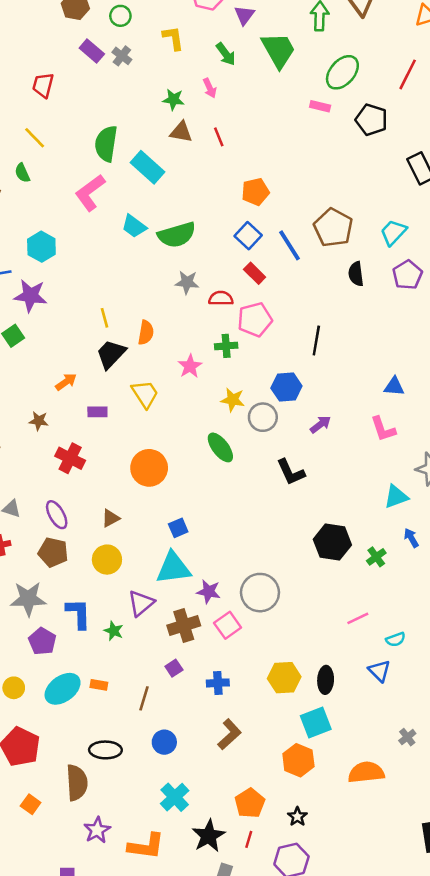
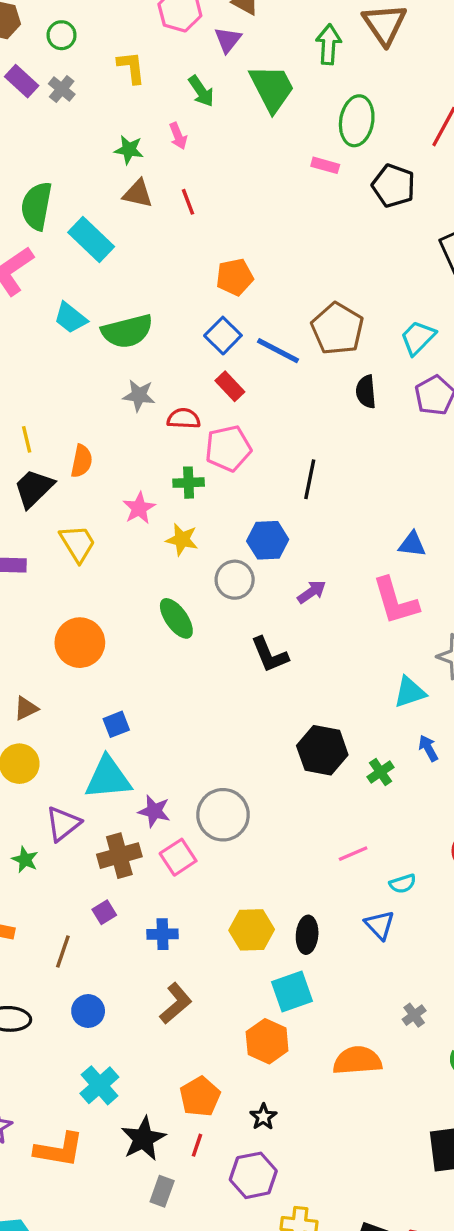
green ellipse: (342, 72) -> (357, 121), turned -33
blue line: (289, 245) -> (278, 351), turned -32
yellow star: (233, 400) -> (182, 540), moved
pink L-shape: (383, 429) -> (395, 601), size x1.4

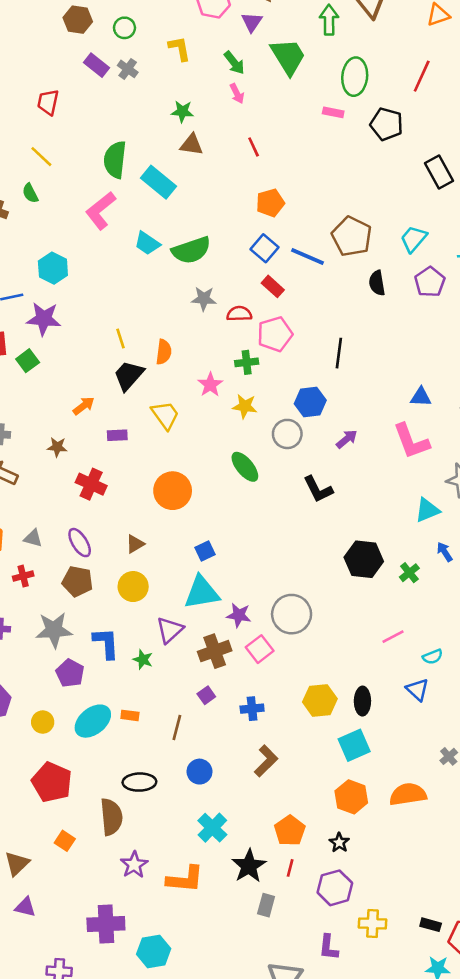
pink arrow: (178, 136) -> (237, 94), moved
red line: (188, 202) -> (254, 147), moved
orange hexagon: (267, 1041) -> (351, 797), moved

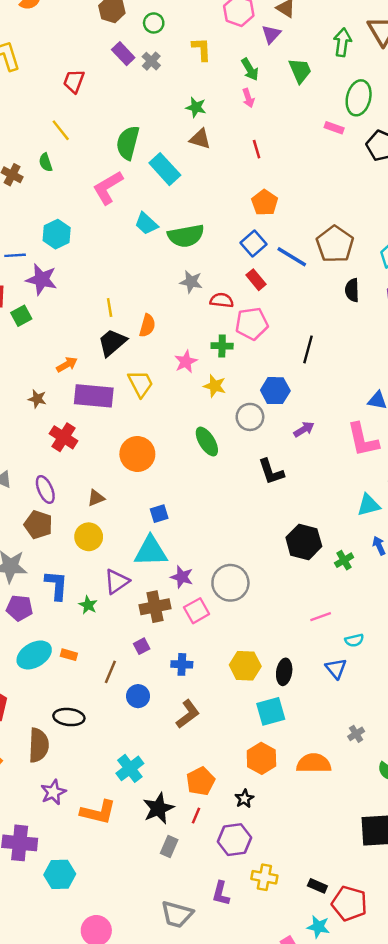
green trapezoid: (288, 56) -> (300, 71), size x0.7
orange pentagon: (270, 203) -> (265, 203), turned -30
purple rectangle: (117, 435) -> (94, 396), size x2.0
purple pentagon: (70, 673) -> (19, 608), turned -30
blue circle: (199, 772) -> (138, 696), moved

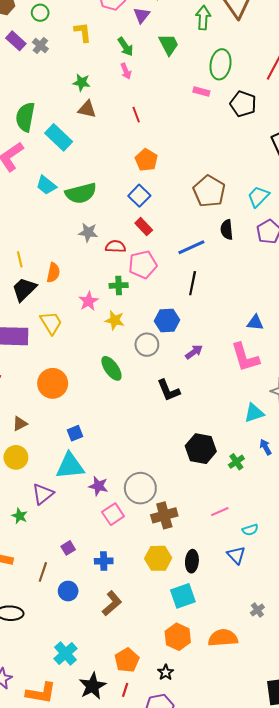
blue line: (292, 257) -> (191, 247), moved, turned -52
brown cross: (155, 607) -> (164, 515), moved

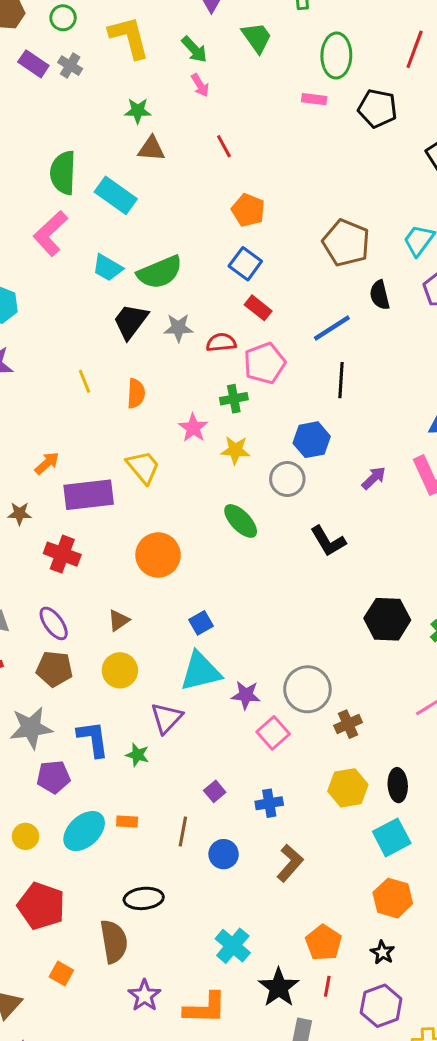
yellow L-shape: (83, 32) -> (129, 37), size x1.5
black trapezoid: (24, 289) -> (131, 321), moved
purple arrow: (194, 352) -> (374, 478), moved
brown cross: (164, 515) -> (348, 724), size x0.7

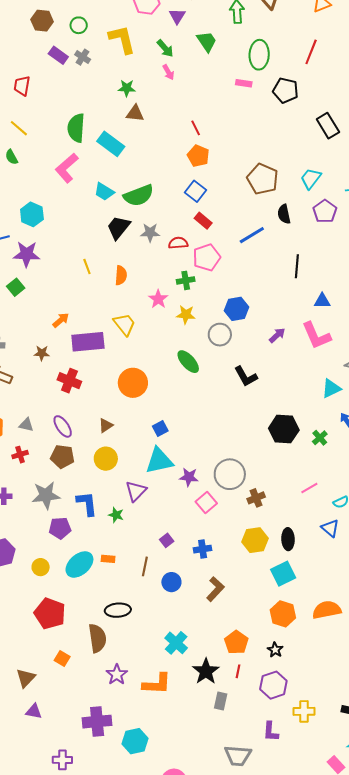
red line: (224, 146) -> (196, 128), moved
black line: (341, 380) -> (297, 266), moved

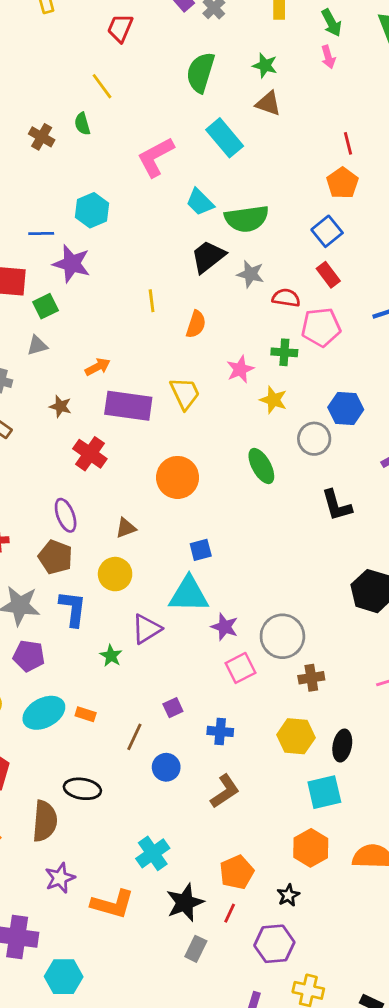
green semicircle: (76, 128) -> (201, 72), moved
gray triangle: (26, 425) -> (37, 345), moved, turned -42
blue L-shape: (87, 504) -> (73, 609), moved

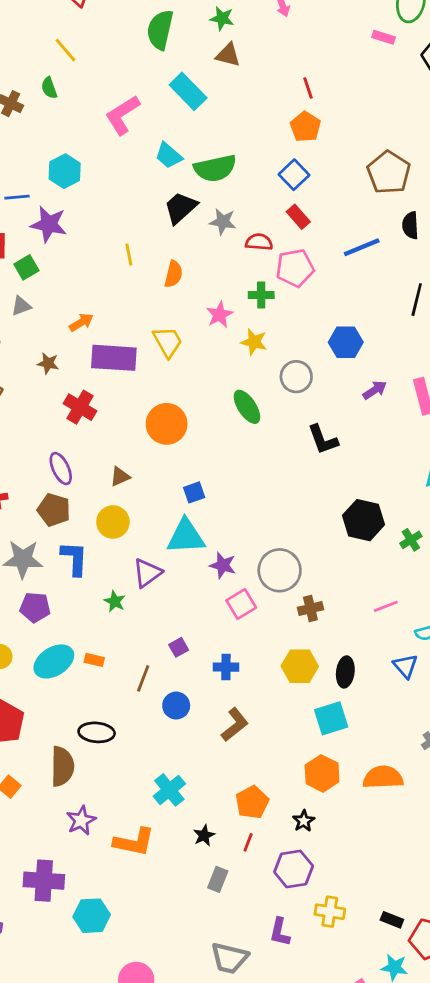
blue hexagon: (346, 408) -> (346, 342), moved
black star: (185, 903) -> (204, 835), size x0.6

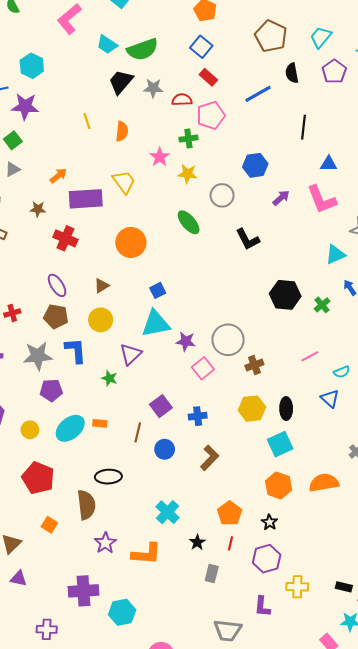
purple square: (179, 647) -> (161, 406), size x1.5

